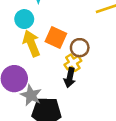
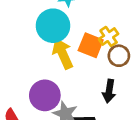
cyan circle: (24, 19) -> (53, 26), size x1.5
yellow cross: (73, 63) -> (109, 37), moved

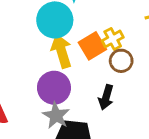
orange square: (91, 45) -> (92, 46), turned 30
purple circle: (45, 95) -> (54, 88), moved

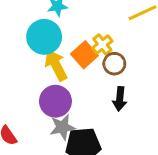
black arrow: (106, 97) -> (120, 99), moved
gray star: (56, 116) -> (62, 127), turned -30

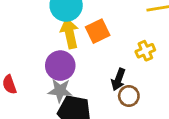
yellow cross: (102, 44) -> (145, 51), moved
brown circle: (114, 64) -> (129, 96), moved

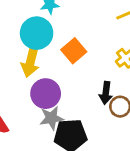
yellow arrow: (70, 33) -> (30, 62), moved, turned -140

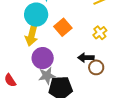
black arrow: (106, 93) -> (86, 58), turned 84

